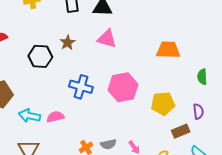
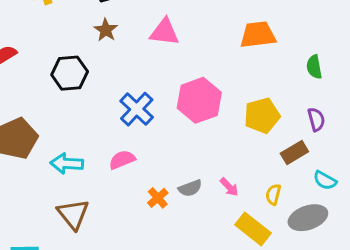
brown star: (68, 43) -> (106, 30), moved
blue cross: (81, 87) -> (137, 109), turned 35
pink semicircle: (55, 117) -> (122, 160), moved

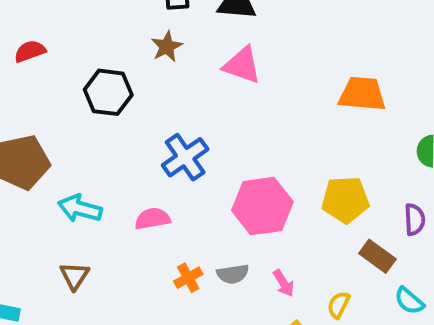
pink hexagon: (199, 100) -> (262, 206), moved
brown rectangle: (294, 152) -> (377, 256), turned 55
brown triangle: (73, 214) -> (74, 276), size x0.7

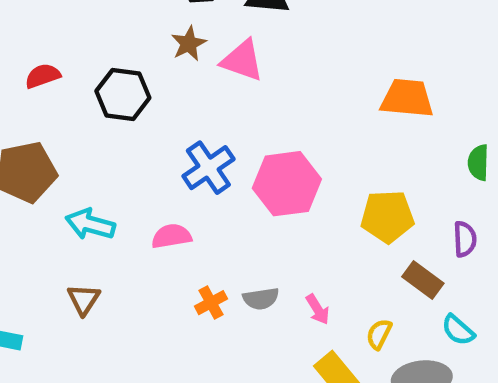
red semicircle: (30, 51) -> (43, 76), moved
pink triangle: (242, 65) -> (242, 60), moved
pink hexagon: (262, 206) -> (287, 184), moved

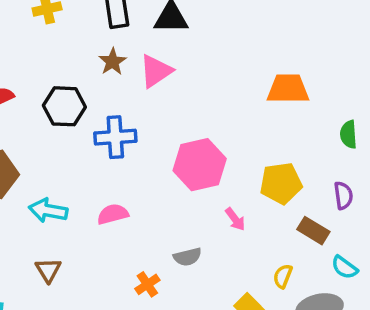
pink triangle: (242, 60) -> (156, 71), turned -48
blue cross: (208, 168) -> (115, 137), moved, turned 36
orange cross: (211, 303) -> (147, 284), moved
pink arrow: (318, 309) -> (235, 219), moved

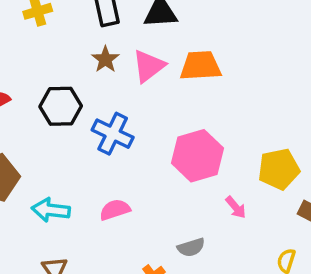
orange trapezoid: (288, 89) -> (200, 66), moved
blue cross: (115, 137) -> (113, 134), turned 33

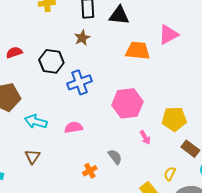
pink triangle: (149, 66) -> (168, 34), moved
blue cross: (113, 134) -> (79, 82), turned 35
gray semicircle: (191, 247) -> (115, 157), turned -119

